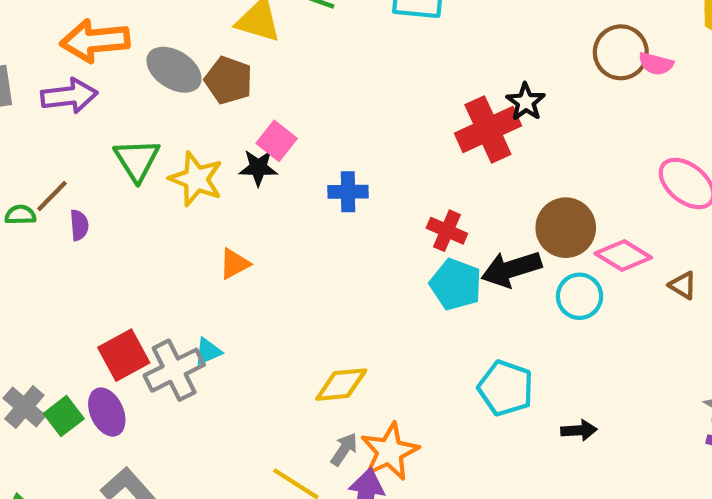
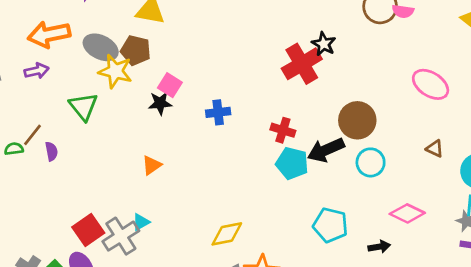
purple arrow: (69, 96) -> (37, 71), size x0.7
yellow star: (196, 179) -> (115, 71), moved
pink diamond: (623, 255) -> (407, 213), moved

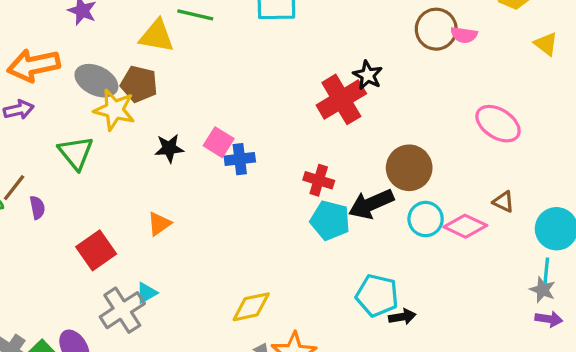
pink square: (170, 85) -> (219, 142), moved
pink diamond: (407, 213) -> (465, 226), moved
red square: (88, 230) -> (96, 250), moved
black arrow: (379, 247) -> (402, 317), moved

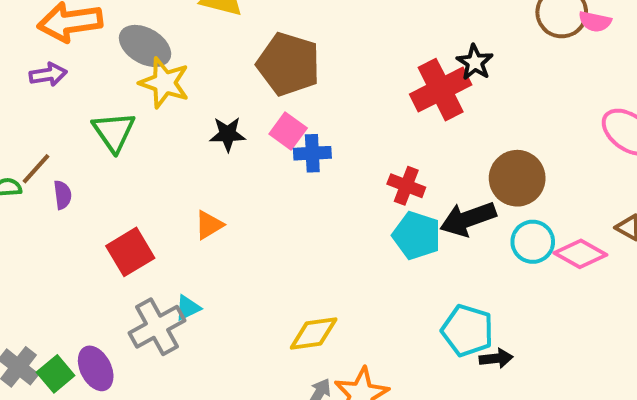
brown pentagon: (139, 84) -> (288, 64), moved, size x1.4

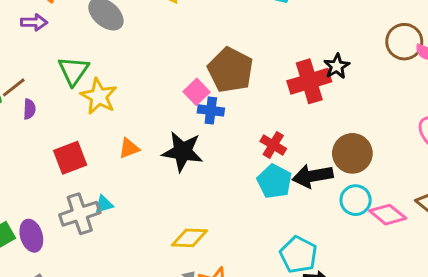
brown pentagon: (288, 64) -> (230, 70), moved
yellow star: (164, 83) -> (99, 96), moved
black star: (228, 134) -> (183, 152), moved, size x1.6

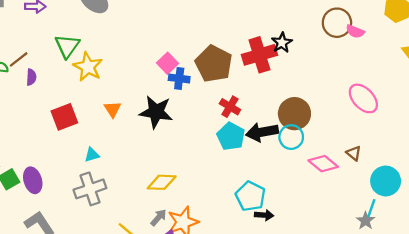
brown pentagon: (230, 70) -> (214, 64), moved
orange triangle: (129, 148) -> (112, 109), turned -42
cyan circle: (356, 200) -> (291, 137), moved
gray cross: (80, 214) -> (90, 189), moved

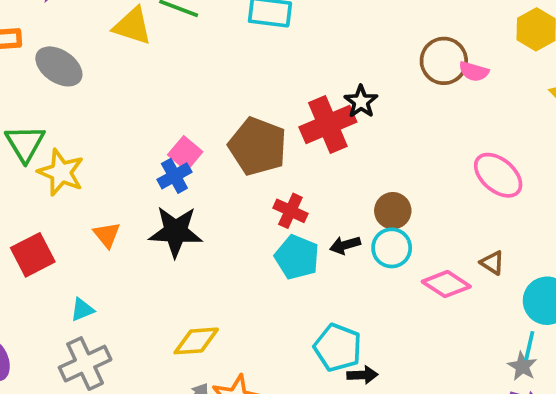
blue cross: (179, 78) -> (174, 176), moved, turned -30
brown circle: (294, 114) -> (393, 211), size x0.7
black arrow: (262, 132) -> (345, 245), size x0.6

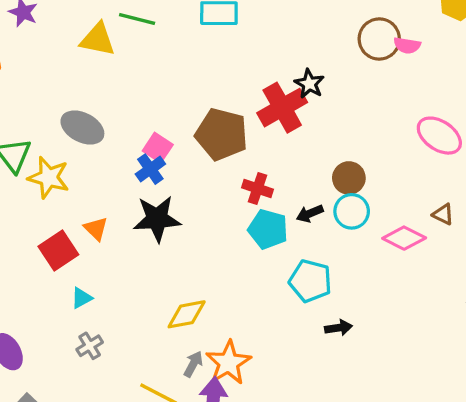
gray ellipse: (59, 66) -> (82, 128), moved
red square: (33, 255) -> (58, 250), moved
cyan pentagon: (338, 348) -> (310, 281), moved
gray cross: (85, 364) -> (90, 346), size x0.6

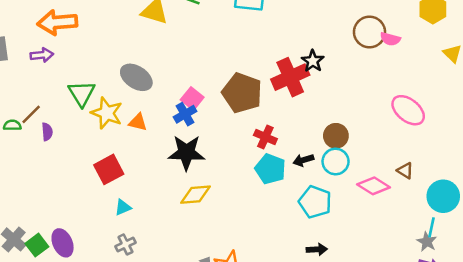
orange triangle: (96, 229) -> (138, 122), moved, turned -36
cyan pentagon: (310, 281) -> (315, 202), moved
yellow diamond: (187, 314) -> (196, 195), moved

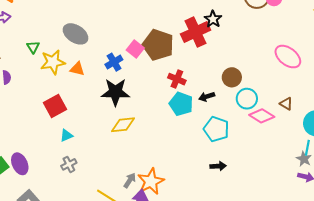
green triangle: (82, 93) -> (33, 47), size x0.6
pink square: (192, 99) -> (135, 49), moved
yellow star: (107, 113) -> (53, 62), turned -30
cyan circle: (336, 161) -> (247, 99), moved

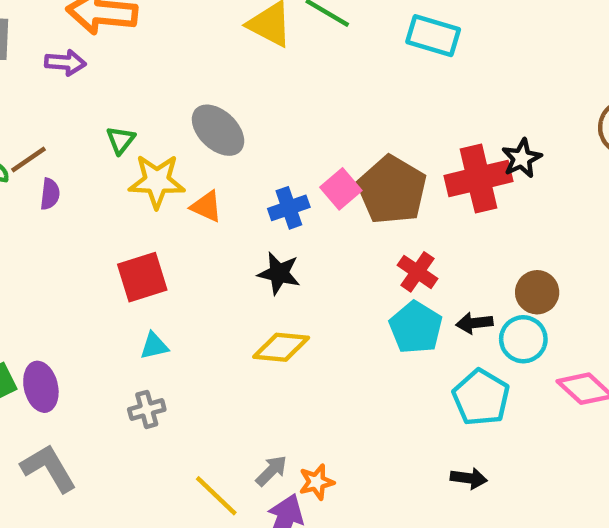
black star: (115, 92) -> (279, 273), size x0.7
cyan circle: (247, 99) -> (523, 339), moved
orange star: (151, 181) -> (317, 482), size x0.6

